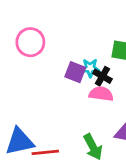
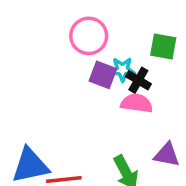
pink circle: (30, 42) -> (89, 36), moved

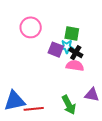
pink circle: (89, 36) -> (31, 27), moved
green square: (163, 47) -> (72, 33), moved

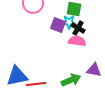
green arrow: (69, 105) -> (71, 80), turned -84

